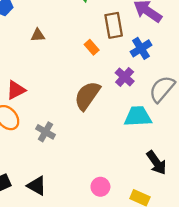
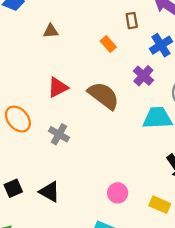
brown rectangle: (114, 25) -> (132, 21), size x0.6
red triangle: (16, 90) -> (58, 87), moved
brown semicircle: (87, 96) -> (104, 96), turned 92

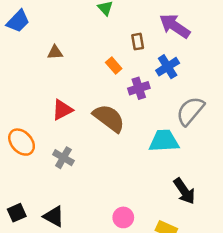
purple cross: (143, 76) -> (139, 88), moved, turned 30

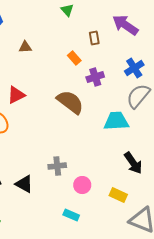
blue cross: (168, 67) -> (134, 68), moved
red triangle: (62, 110) -> (16, 95), moved
gray cross: (63, 158) -> (57, 166), moved, turned -36

